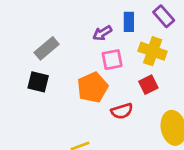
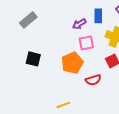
gray rectangle: (47, 48) -> (28, 20), moved

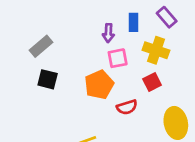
gray rectangle: (28, 20) -> (41, 46), moved
purple arrow: (79, 24) -> (108, 33), turned -56

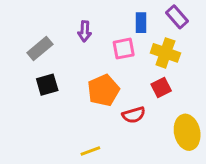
purple arrow: (108, 33) -> (85, 31), moved
pink square: (118, 58) -> (124, 49), moved
black square: (48, 79) -> (47, 85), turned -30

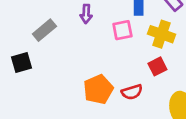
black square: (47, 85) -> (22, 62), moved
orange pentagon: (103, 90) -> (98, 89), moved

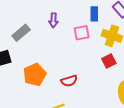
orange pentagon: (98, 89) -> (35, 75), moved
red semicircle: (132, 92) -> (69, 81), moved

